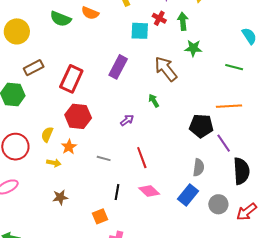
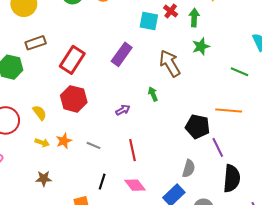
green star: (193, 48) -> (201, 46), turned -30
yellow semicircle: (47, 134) -> (40, 113), turned 112
orange star: (69, 147) -> (64, 141), moved

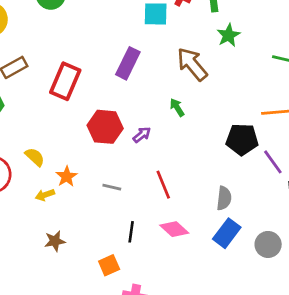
red hexagon: (74, 99) -> (105, 127), moved
orange star: (64, 141) -> (67, 177), moved
yellow arrow: (42, 143) -> (45, 195), turned 152
gray semicircle: (189, 169) -> (224, 198), moved

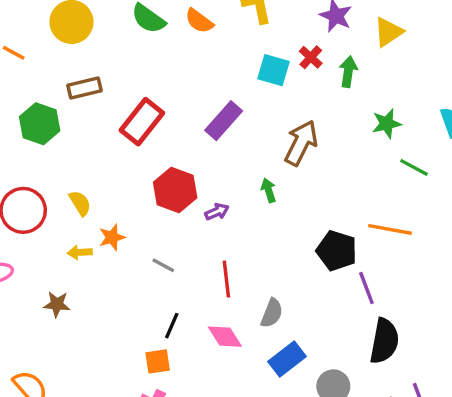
green star: (228, 35) -> (387, 124), moved
brown arrow: (192, 64) -> (301, 143), turned 51
gray semicircle: (224, 198) -> (272, 313), moved
brown star: (55, 241) -> (57, 304), moved
orange square: (109, 265) -> (158, 361), moved

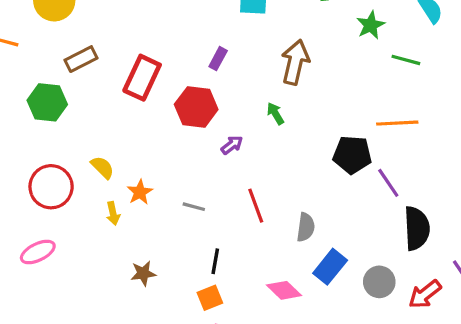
purple rectangle: (224, 121) -> (218, 59), size x0.6
red hexagon: (175, 190) -> (196, 107), moved
yellow arrow: (80, 252) -> (113, 213), turned -85
brown star: (57, 304) -> (143, 273), moved
pink diamond: (225, 337) -> (284, 290), moved

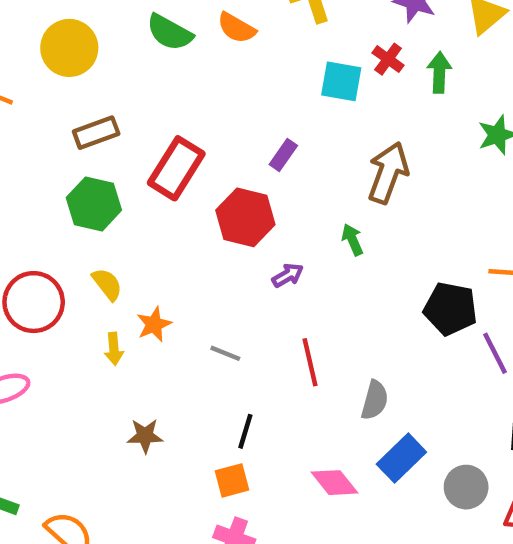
green hexagon: (47, 102) -> (94, 204), moved

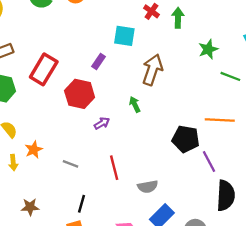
cyan square: (341, 81) -> (124, 36), moved
gray semicircle: (375, 400) -> (148, 187), turned 66

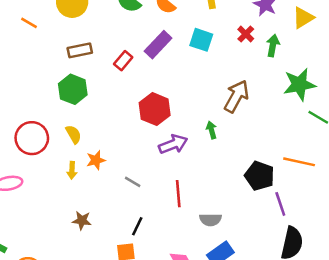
cyan square: (124, 36) -> (201, 40), moved
green star: (208, 49) -> (299, 84), size x1.5
purple rectangle: (99, 62) -> (158, 45), moved, size x1.6
red rectangle: (44, 69) -> (123, 61), moved, size x0.6
purple arrow: (102, 123) -> (173, 144), size x1.6

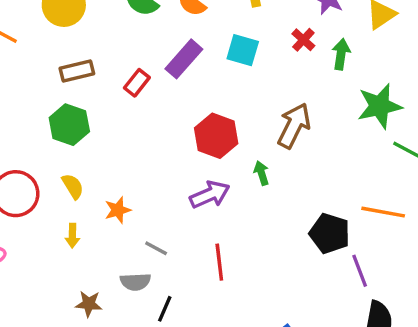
red hexagon: (155, 109) -> (216, 136), moved
orange star: (96, 160) -> (118, 210), moved
gray semicircle: (211, 220) -> (135, 282), moved

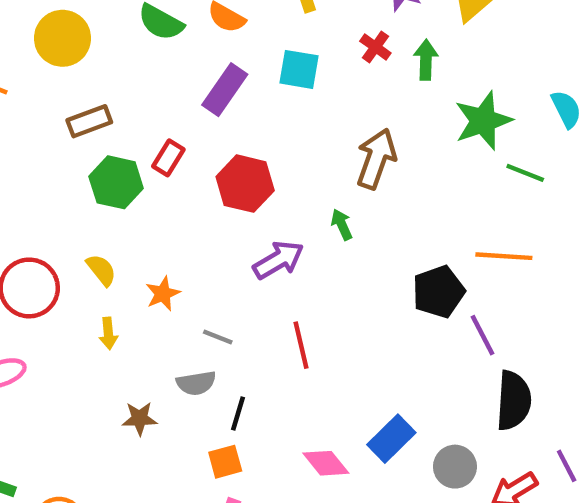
red rectangle: (137, 83) -> (168, 158), moved
green hexagon: (69, 125) -> (116, 182), moved
red hexagon: (216, 136) -> (245, 184), moved
black pentagon: (330, 233) -> (438, 292), turned -30

